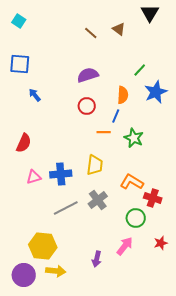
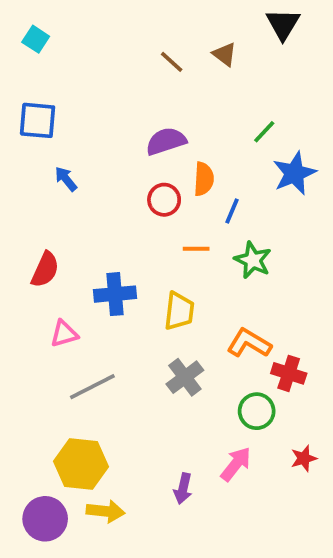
orange semicircle: (123, 95) -> (204, 179), moved
blue line: (116, 116) -> (232, 211), moved
blue cross: (61, 174) -> (115, 294), moved
gray line: (66, 208) -> (92, 387), moved

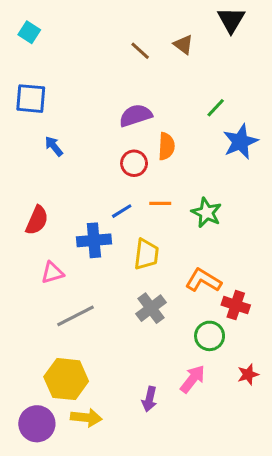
blue line: (232, 211) -> (122, 211), moved, turned 35

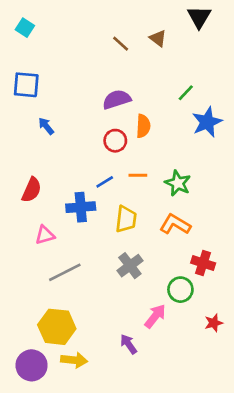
orange L-shape: (203, 280) -> (175, 224), moved
pink arrow: (193, 379) -> (155, 316), moved
purple arrow: (149, 399) -> (129, 344), turned 132

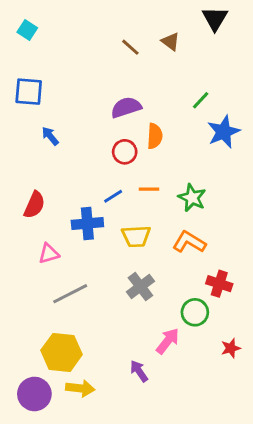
yellow trapezoid: (126, 219) -> (136, 236), turned 80

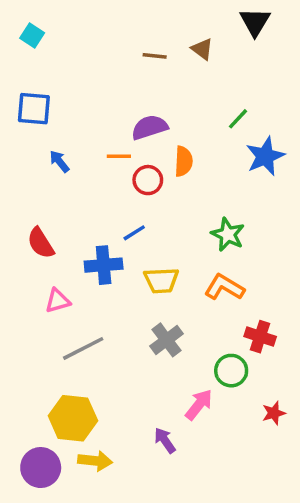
brown line: (130, 47) -> (155, 56), turned -36
orange line: (149, 189) -> (119, 156), moved
red semicircle: (34, 205) -> (41, 243), turned 124

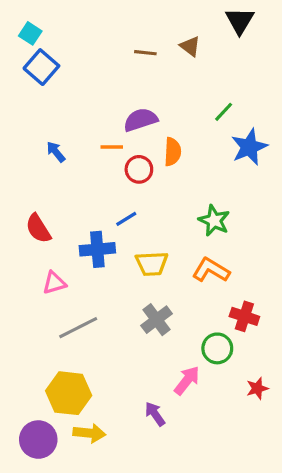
blue square: (34, 109) -> (41, 67), moved, turned 36

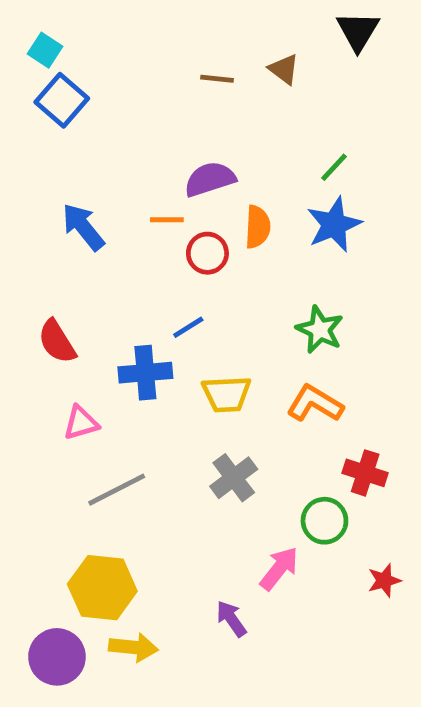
blue star: (249, 147) -> (334, 225), moved
blue arrow: (56, 152) -> (83, 227), size x1.5

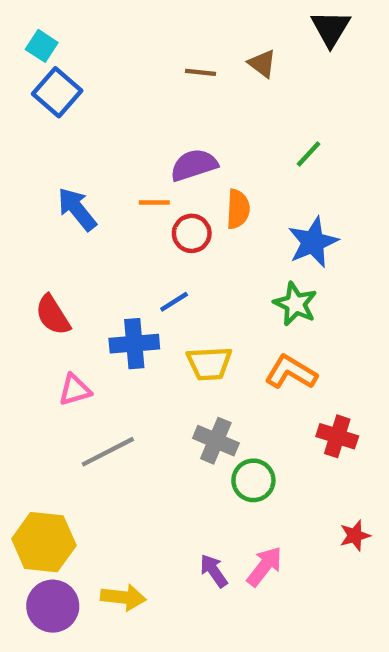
blue star: (334, 225) -> (313, 242), moved
gray cross: (234, 478) -> (216, 441), turned -30
green circle: (324, 521) -> (253, 480), moved
pink arrow: (279, 568) -> (264, 566), moved
yellow hexagon: (102, 588) -> (44, 542), moved

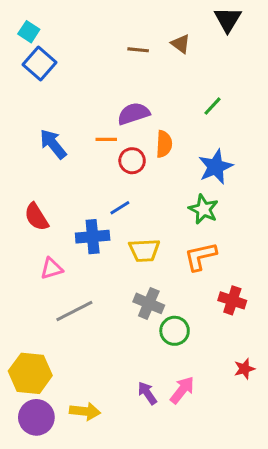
orange L-shape: (291, 372) -> (200, 256), turned -44

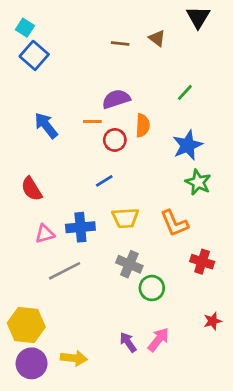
green star: (203, 209) -> (198, 182), moved
blue cross: (93, 237) -> (80, 227), moved
orange L-shape: (200, 256) -> (174, 223), turned -100

